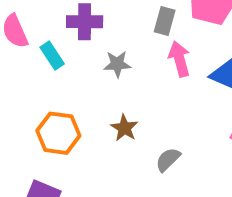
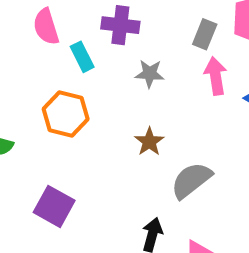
orange hexagon: (58, 133) -> (66, 114), moved
gray semicircle: (168, 160) -> (191, 180), size x1.5

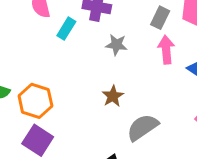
cyan rectangle: (82, 57) -> (66, 29), turned 55
orange hexagon: (66, 114) -> (35, 101), moved

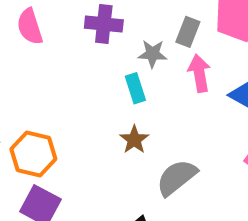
cyan rectangle: (66, 29) -> (135, 88), moved, turned -45
gray star: (116, 45) -> (152, 54), moved

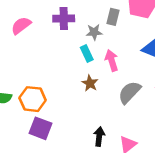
pink semicircle: (30, 27) -> (21, 25), turned 78
pink arrow: (199, 73) -> (112, 60), moved
gray semicircle: (177, 178) -> (130, 92), moved

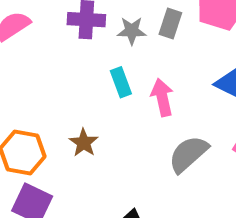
gray star: (94, 32) -> (132, 31), moved
brown star: (90, 83) -> (84, 143), moved

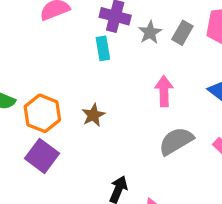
gray star: (132, 31) -> (150, 32), turned 30
cyan rectangle: (121, 82) -> (103, 48), moved

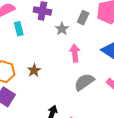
gray star: (150, 32) -> (62, 29), moved
cyan rectangle: (103, 48) -> (19, 29), moved

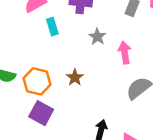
gray star: (62, 29) -> (97, 37), moved

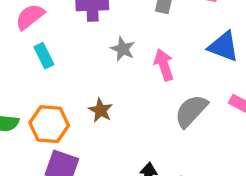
cyan rectangle: (52, 27) -> (44, 56), moved

